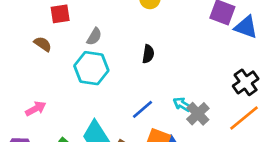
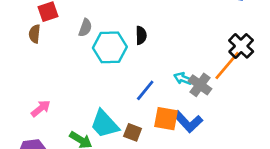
brown semicircle: (43, 44) -> (35, 34), moved, turned -108
cyan hexagon: (91, 68) -> (110, 47), moved
orange line: (244, 118) -> (227, 66), moved

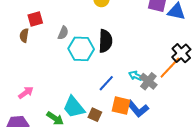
black semicircle: (141, 35) -> (105, 41), size x1.6

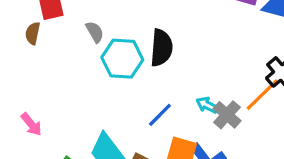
gray semicircle: (63, 33) -> (95, 32), turned -56
pink arrow: (26, 93) -> (31, 124), turned 84

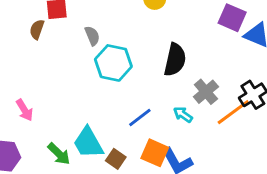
black semicircle: (161, 48) -> (175, 60), moved
gray cross: (227, 115) -> (206, 92), moved

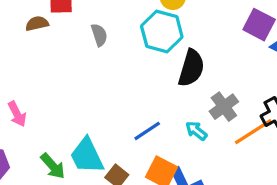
brown semicircle: (37, 29) -> (37, 23), turned 54
cyan hexagon: (113, 63) -> (162, 32), moved

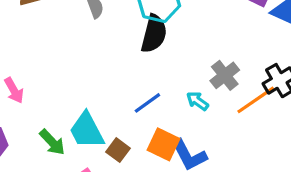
black semicircle: (191, 68) -> (154, 34), moved

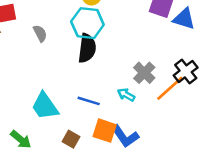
blue line: (147, 103) -> (89, 101), turned 60
cyan trapezoid: (87, 130) -> (45, 106), moved

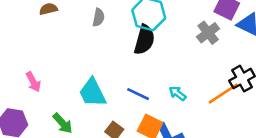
gray semicircle: (40, 33) -> (99, 17), turned 30
gray cross: (144, 73) -> (208, 33), moved

